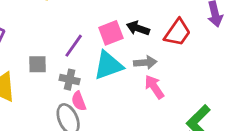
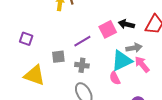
purple line: (74, 46) -> (82, 41), turned 30
cyan triangle: (108, 65) -> (122, 61), moved
pink semicircle: (79, 101) -> (115, 78), moved

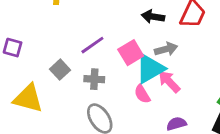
pink square: (108, 29) -> (131, 53), moved
gray square: (58, 57) -> (60, 70), turned -32
pink arrow: (142, 64) -> (169, 82), moved

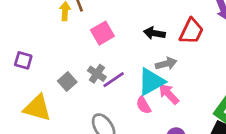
purple line: (92, 45) -> (114, 80), moved
pink square: (131, 53) -> (102, 33), moved
gray cross: (94, 79) -> (97, 74), moved, turned 30

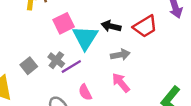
red trapezoid: (191, 31) -> (145, 26), turned 30
cyan triangle: (151, 82) -> (85, 38), moved, turned -32
pink semicircle: (143, 105) -> (85, 92), moved

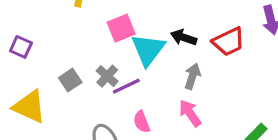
gray arrow: (120, 55) -> (192, 76), turned -66

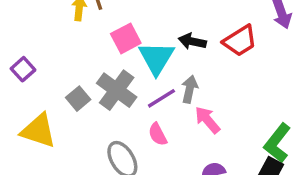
purple square: (21, 47) -> (23, 69), turned 30
gray cross: (107, 76) -> (117, 90), size x1.6
gray arrow: (192, 76) -> (190, 89), moved
purple line: (126, 86) -> (161, 98), moved

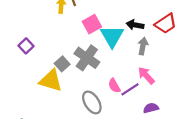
gray arrow: (190, 89) -> (143, 46), moved
purple line: (161, 98) -> (130, 89), moved
yellow triangle: (38, 131) -> (51, 81), moved

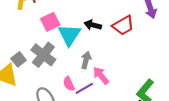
gray arrow: (143, 46) -> (86, 60), moved

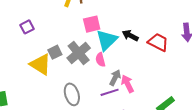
red trapezoid: (123, 25) -> (158, 42), turned -135
gray arrow: (86, 60) -> (115, 78), moved
pink semicircle: (69, 84) -> (100, 60), moved

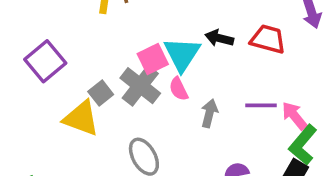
pink square: (92, 24) -> (153, 59), moved
purple square: (27, 27) -> (45, 61), size x1.6
pink arrow: (128, 84) -> (294, 116), moved
purple line: (110, 92) -> (261, 105), moved, turned 30

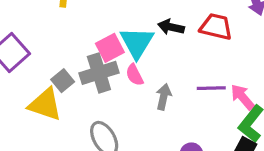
gray cross: (140, 86) -> (99, 73), turned 36

